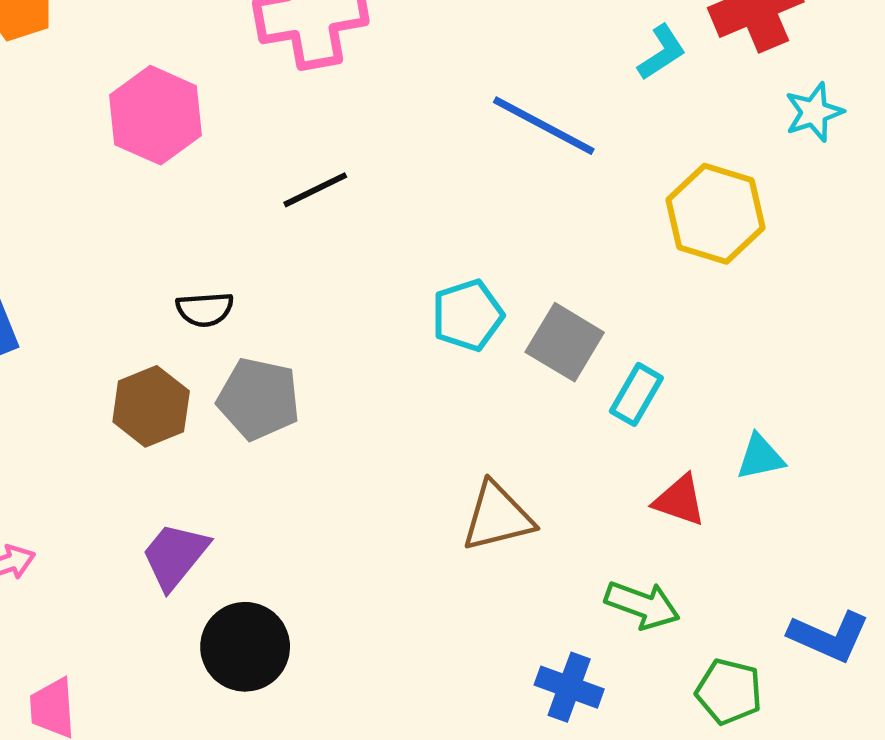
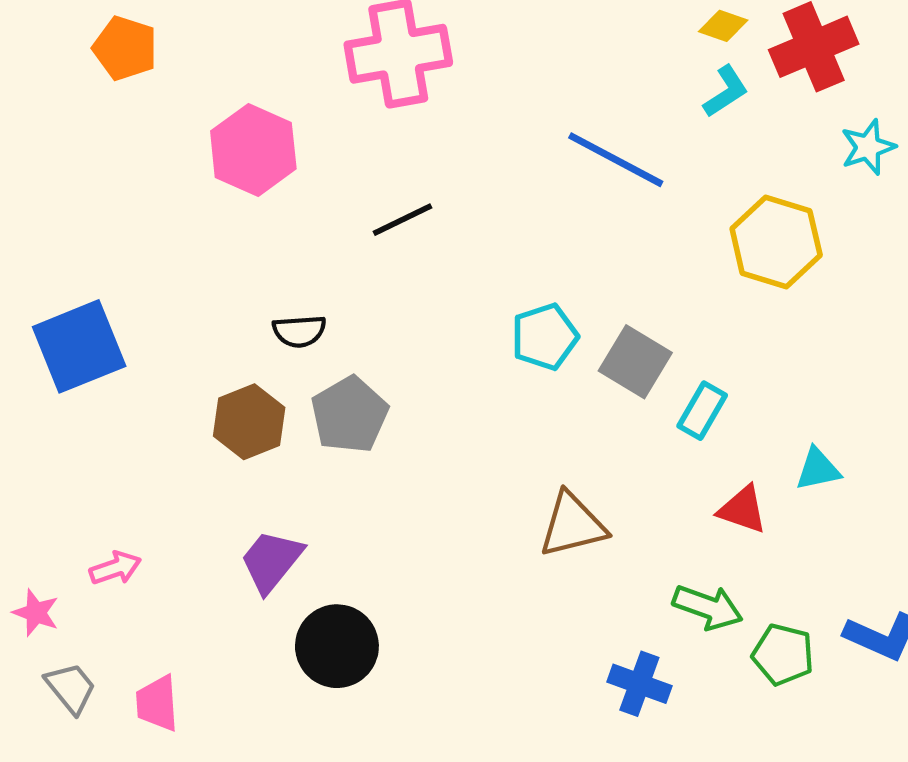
gray pentagon: (259, 399) -> (349, 415), turned 30
green pentagon: (729, 692) -> (783, 655), moved

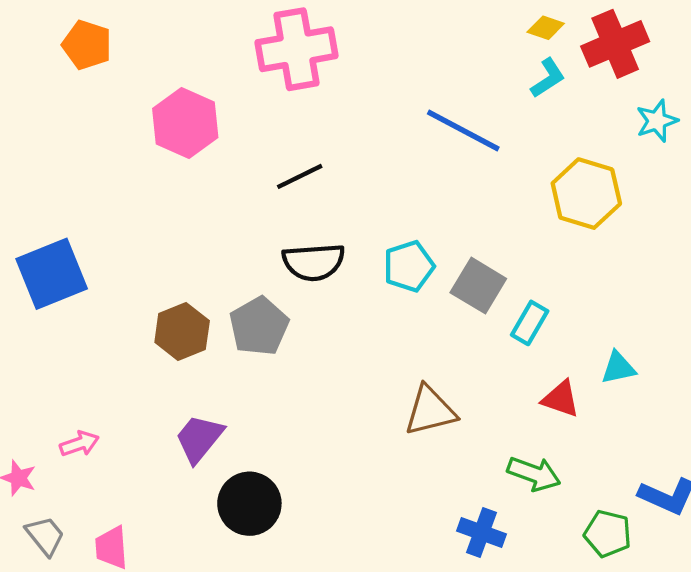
black semicircle: (299, 331) -> (314, 262), moved, size x1.5
green pentagon: (783, 655) -> (608, 534), moved

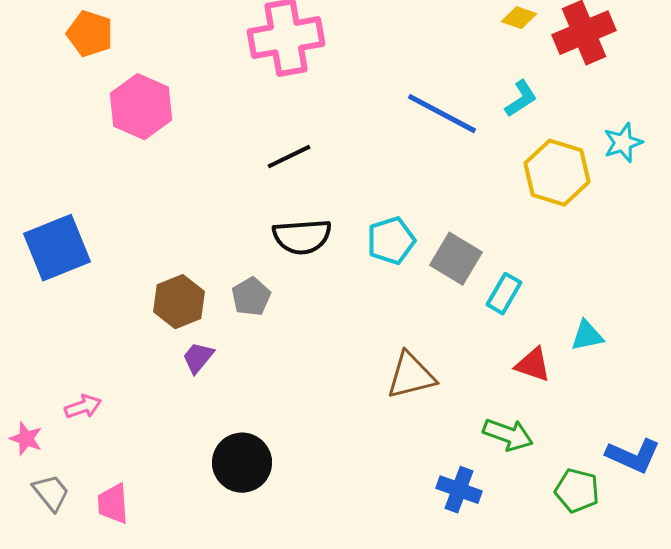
cyan L-shape: (548, 78) -> (521, 99), moved
cyan star: (657, 121) -> (623, 143), moved
pink hexagon: (185, 123) -> (141, 107), moved
gray pentagon: (259, 326) -> (251, 297), size x0.7
purple trapezoid: (199, 438) -> (198, 358), moved, size x0.7

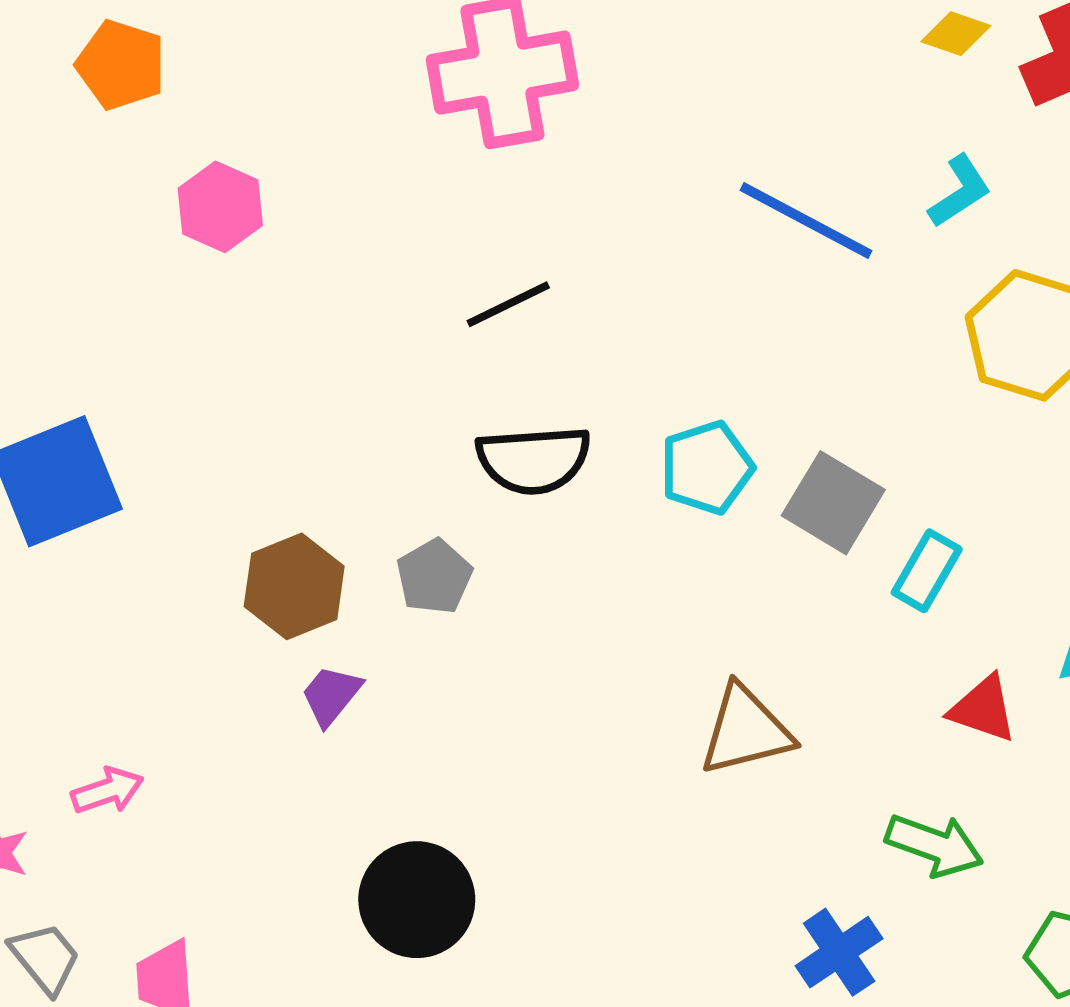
pink hexagon: (141, 107) -> (220, 207), size x0.7
blue cross: (459, 490) -> (839, 952), turned 36

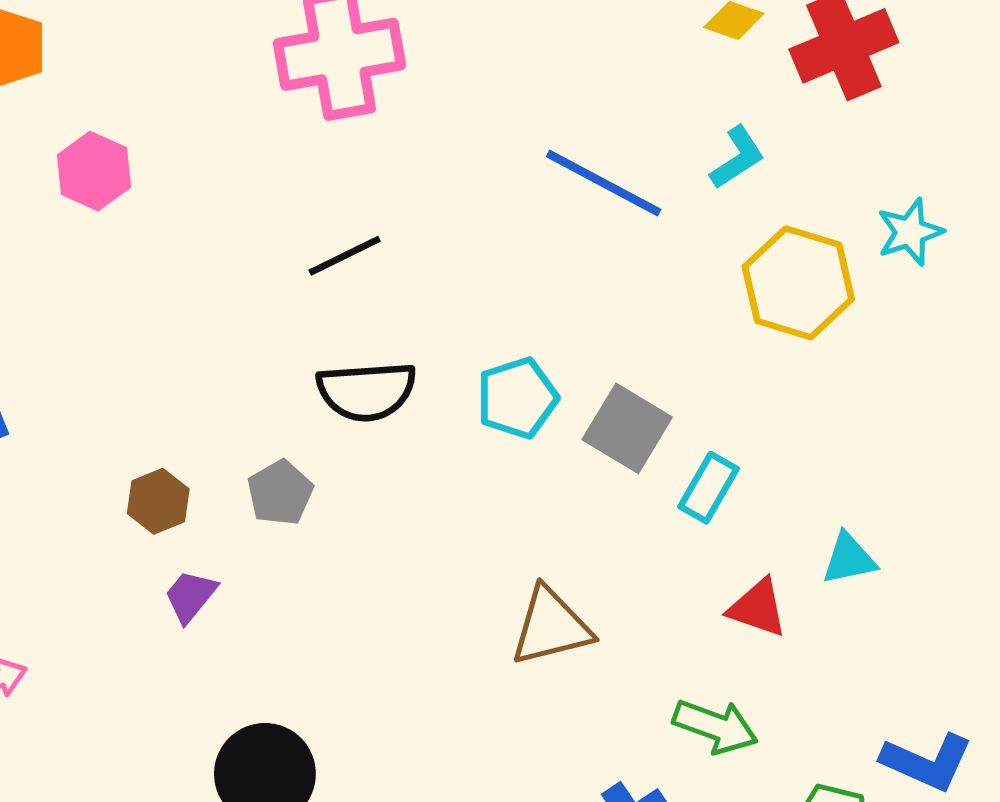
brown hexagon: (294, 586) -> (158, 501), size x0.7

